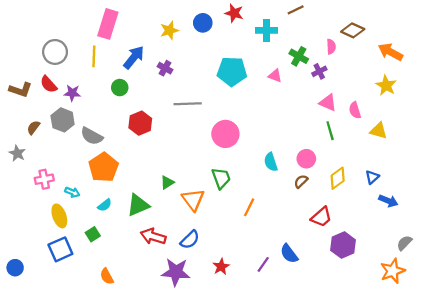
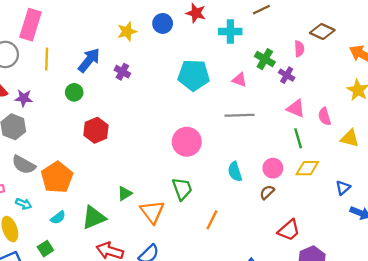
pink rectangle: (108, 24) -> (31, 25), moved
purple cross: (319, 71) -> (287, 75), turned -32
gray line: (188, 104) -> (240, 115), moved
gray semicircle: (92, 136) -> (24, 165), moved
yellow diamond: (338, 178) -> (307, 168), moved, turned 35

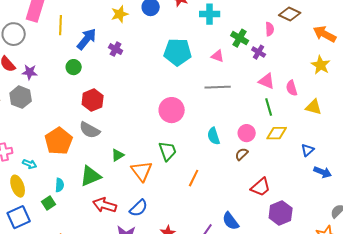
yellow line: (47, 59) -> (61, 25), moved
gray semicircle: (24, 165) -> (90, 130), moved
cyan semicircle: (58, 218) -> (60, 185), moved, turned -48

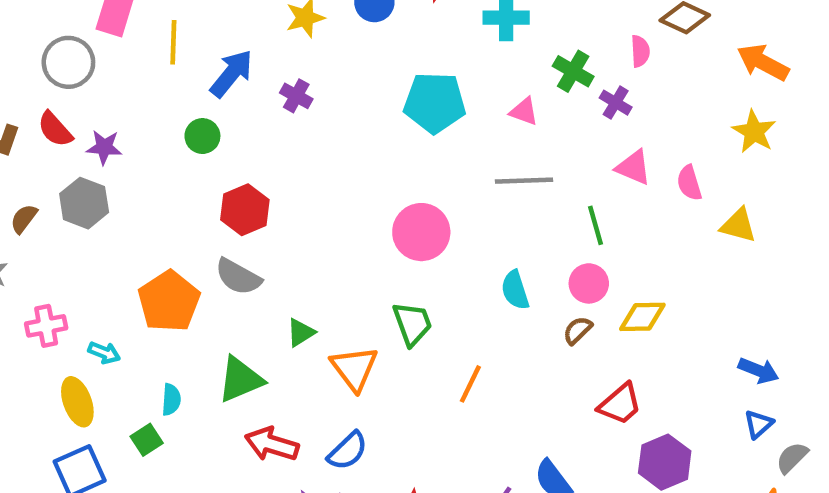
green line: (269, 107) -> (595, 225), moved
yellow diamond: (277, 133) -> (642, 317), moved
blue triangle: (308, 150) -> (759, 424), moved

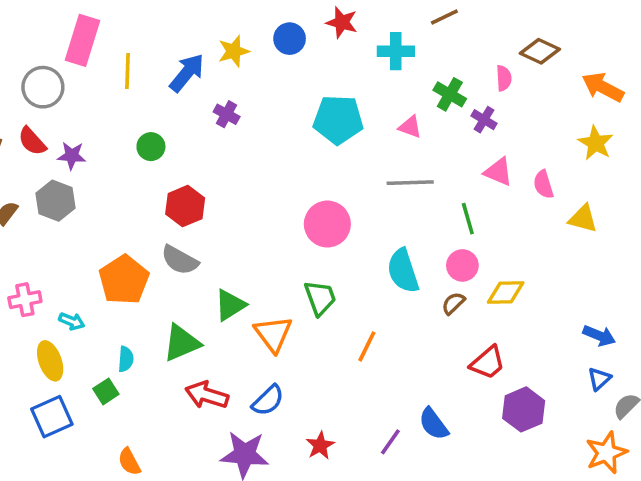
blue arrow: (231, 74) -> (187, 73), moved
cyan semicircle: (515, 290) -> (403, 271), size x1.4
green triangle: (301, 333) -> (230, 305), size x1.4

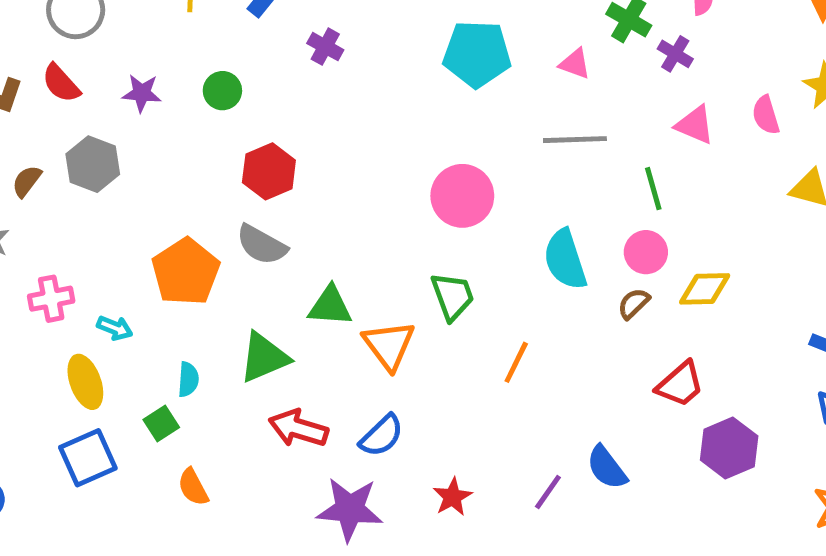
purple star: (72, 156) -> (142, 93), moved
pink semicircle: (543, 184) -> (766, 115), moved
green triangle: (230, 305) -> (330, 306), turned 36
orange semicircle: (129, 462) -> (193, 487), moved

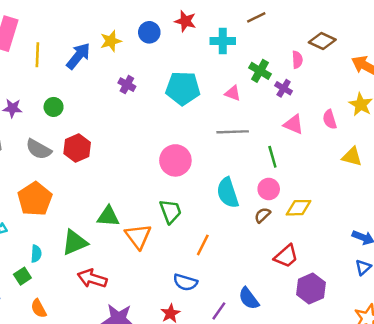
purple cross: (325, 47) -> (127, 85), moved
gray semicircle: (262, 245) -> (39, 149), moved
blue semicircle: (382, 436) -> (185, 282), moved, turned 60

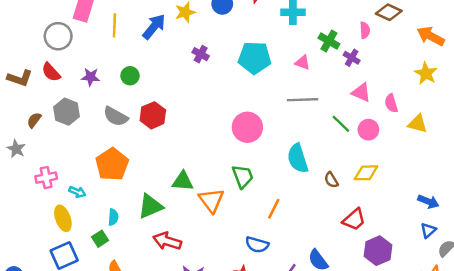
pink semicircle: (330, 119) -> (391, 103), moved
green line: (272, 157) -> (341, 124), turned -30
pink circle: (269, 189) -> (368, 130), moved
brown semicircle: (262, 215) -> (331, 180), turned -77

